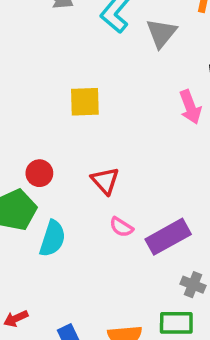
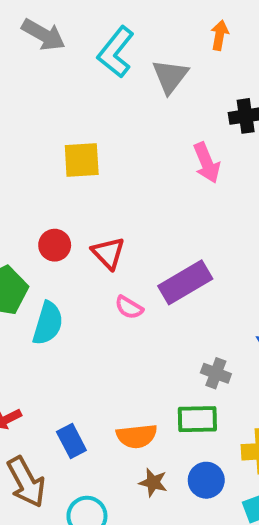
red circle: (39, 173) -> (55, 245), moved
purple rectangle: (168, 237) -> (185, 282), moved

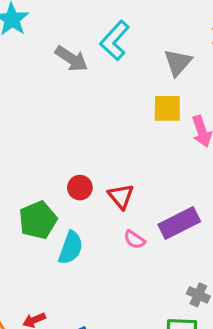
gray arrow: (43, 35) -> (71, 59), moved
cyan L-shape: (116, 52) -> (115, 41), moved
yellow square: (82, 160) -> (167, 108), moved

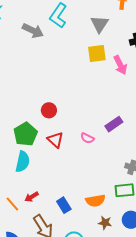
red triangle: (121, 196) -> (55, 140), moved
purple rectangle: (179, 223) -> (114, 124), size x0.7
cyan semicircle: (71, 248) -> (23, 162), moved

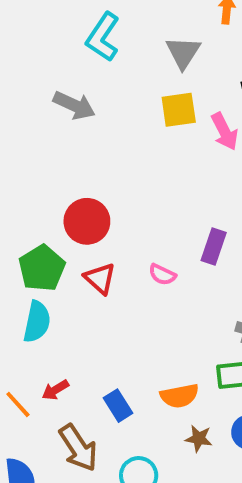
gray arrow: (33, 31) -> (74, 105), moved
red circle: (49, 110) -> (87, 221), size x1.5
purple rectangle: (114, 124) -> (214, 246), turned -36

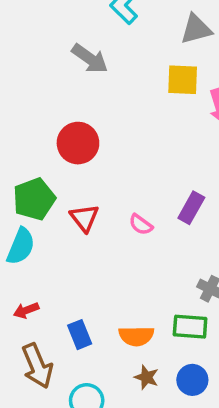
gray triangle: (183, 52) -> (196, 29), turned 32
red circle: (87, 221) -> (78, 143), moved

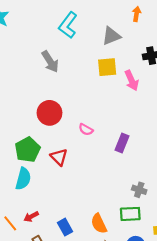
gray arrow: (90, 59) -> (50, 62), turned 30
pink semicircle: (141, 225) -> (86, 130), moved
orange semicircle: (136, 336) -> (99, 224), turned 72

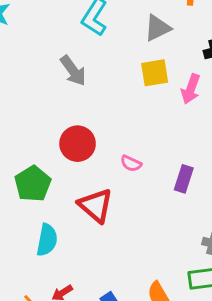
pink arrow: (132, 80) -> (191, 89), turned 48
green pentagon: (28, 150) -> (33, 184), moved
red triangle: (59, 157) -> (96, 205), size x1.4

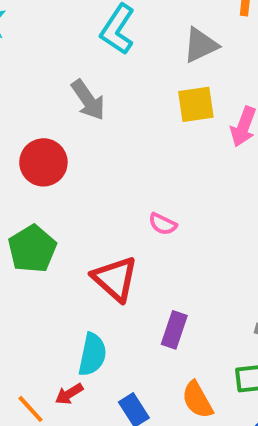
red circle: (78, 144) -> (43, 162), moved
purple rectangle: (184, 179) -> (174, 330), moved
cyan semicircle: (47, 240) -> (92, 354), moved

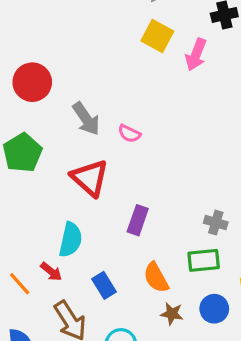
gray arrow: (88, 100) -> (86, 119), moved
yellow square: (196, 104) -> (157, 36), turned 36
red arrow: (69, 394) -> (51, 272), turned -110

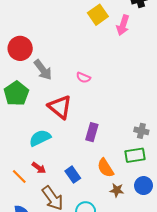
yellow square: (157, 36) -> (98, 15), turned 30
gray arrow: (86, 119) -> (43, 70), moved
cyan semicircle: (71, 240) -> (40, 138), moved, turned -125

